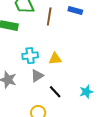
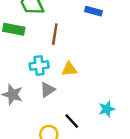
brown line: (49, 17) -> (55, 34), moved
black line: (55, 92) -> (72, 121), moved

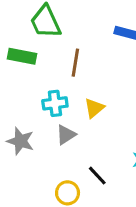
yellow triangle: (69, 69) -> (94, 108), turned -35

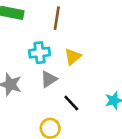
black line: (97, 176) -> (71, 103), moved

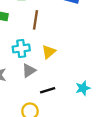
black line: (71, 103) -> (48, 90), turned -64

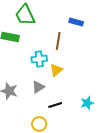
brown line: (36, 20) -> (58, 41), moved
cyan cross: (21, 48) -> (39, 59), moved

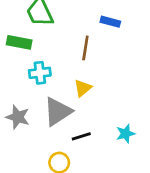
cyan cross: (39, 59) -> (40, 73), moved
gray triangle: (38, 87) -> (58, 112), size x1.6

